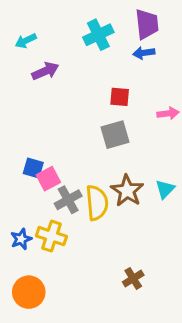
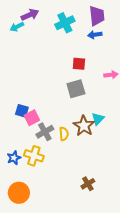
purple arrow: (45, 71) -> (30, 15), moved
cyan triangle: (165, 189) -> (98, 119), moved
yellow semicircle: (97, 203) -> (64, 134), size x0.6

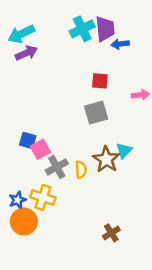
purple arrow: (30, 15) -> (26, 53), moved
purple trapezoid: (97, 16) -> (105, 29), moved
cyan arrow: (17, 27) -> (21, 34), size x1.5
orange circle: (19, 193) -> (24, 222), moved

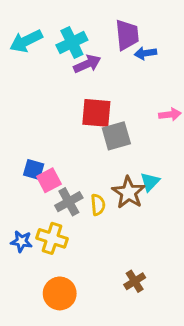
cyan cross: (82, 29) -> (72, 42), moved
purple arrow: (26, 53) -> (87, 64), moved
red square: (100, 81) -> (96, 113), moved, size x1.5
blue star: (18, 200) -> (21, 241), turned 30
orange circle: (24, 222) -> (60, 293), moved

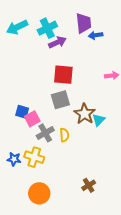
gray square: (116, 136) -> (60, 100), moved
brown star: (129, 192) -> (85, 114), moved

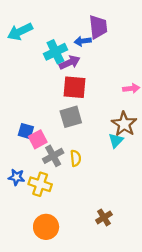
cyan cross: (47, 28) -> (55, 52), moved
blue arrow: (96, 35) -> (83, 41), moved
purple arrow: (57, 42) -> (70, 62), moved
brown star: (85, 114) -> (124, 124), moved
blue star: (14, 159) -> (16, 177), moved

